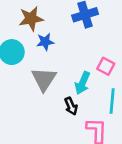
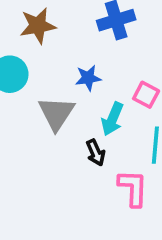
blue star: (45, 42) -> (88, 78), moved

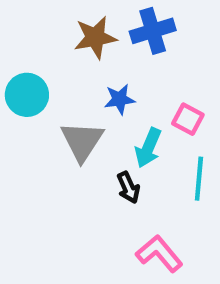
brown star: (38, 26) -> (95, 37), moved
pink L-shape: (133, 188) -> (159, 254), moved, turned -42

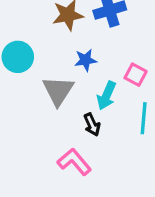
pink L-shape: (159, 254) -> (74, 162), moved

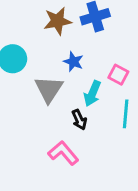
blue star: (86, 60) -> (73, 62), turned 30

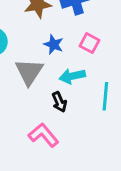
pink square: (118, 75) -> (90, 43), moved
cyan arrow: (92, 94) -> (72, 76), turned 55

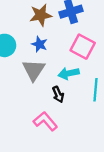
pink square: (90, 43) -> (83, 47), size x1.5
blue star: (54, 45) -> (39, 44), moved

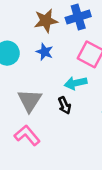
gray triangle: (34, 70) -> (30, 100), moved
pink L-shape: (45, 121) -> (27, 135), moved

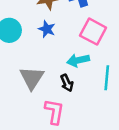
pink L-shape: (27, 135) -> (54, 112), moved, turned 50

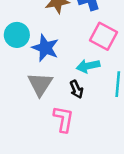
blue star: (47, 29) -> (45, 48), moved, size x1.5

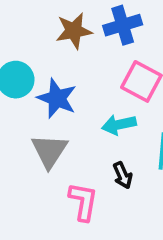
black arrow: (76, 89) -> (123, 175), moved

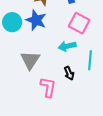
blue star: (57, 98) -> (36, 20), moved

